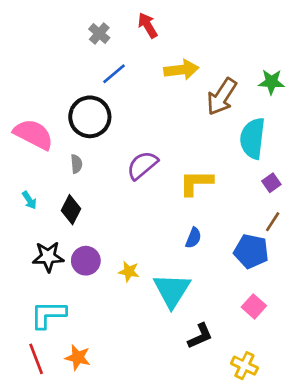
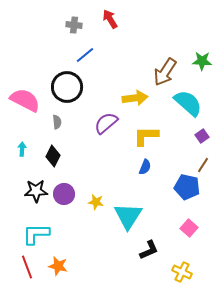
gray cross: (99, 33) -> (74, 25), turned -35
yellow arrow: (181, 70) -> (135, 98), moved
cyan semicircle: (253, 138) -> (188, 103), turned 124
cyan arrow: (29, 200) -> (22, 149), turned -144
blue semicircle: (193, 238) -> (145, 167), moved

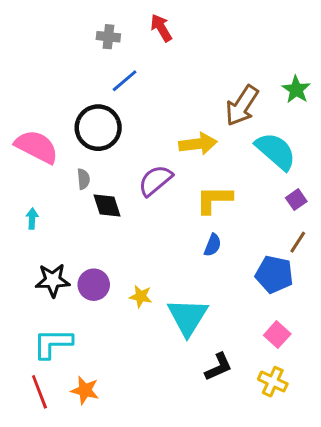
green star: (202, 61) -> (296, 90), turned 30
black diamond: (53, 156) -> (107, 205), moved, turned -45
yellow cross: (182, 272) -> (273, 382), moved

